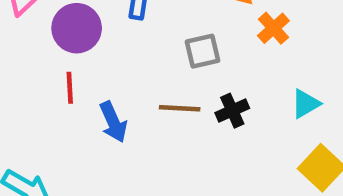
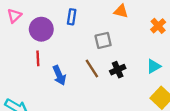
orange cross: (273, 28) -> (158, 26), moved
brown line: (180, 108) -> (92, 69), turned 54

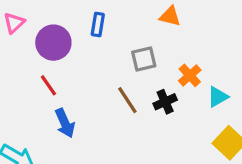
orange cross: (158, 26) -> (190, 75), moved
red line: (38, 58) -> (48, 85), turned -32
blue arrow: (59, 75) -> (65, 123), moved

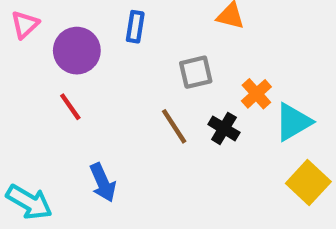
cyan triangle: (218, 97) -> (293, 122), size x1.4
black cross: (165, 102) -> (224, 128), turned -35
blue arrow: (65, 123) -> (103, 183), moved

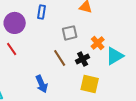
black cross: (224, 128) -> (83, 59), turned 32
blue arrow: (103, 183) -> (42, 84), moved
yellow square: (308, 183) -> (90, 84), moved, turned -30

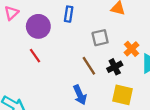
blue arrow: (42, 84) -> (80, 95), moved

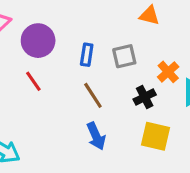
blue rectangle: (69, 14) -> (87, 55), moved
brown line: (89, 66) -> (93, 95), moved

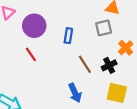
gray square: (124, 56) -> (104, 28), moved
brown line: (93, 95) -> (85, 64), moved

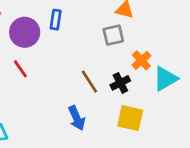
blue rectangle: (68, 36) -> (56, 20), moved

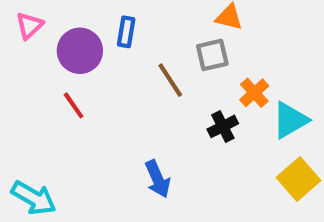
brown line: (89, 81) -> (170, 80), moved
yellow square: (130, 118) -> (298, 179), moved, turned 36

